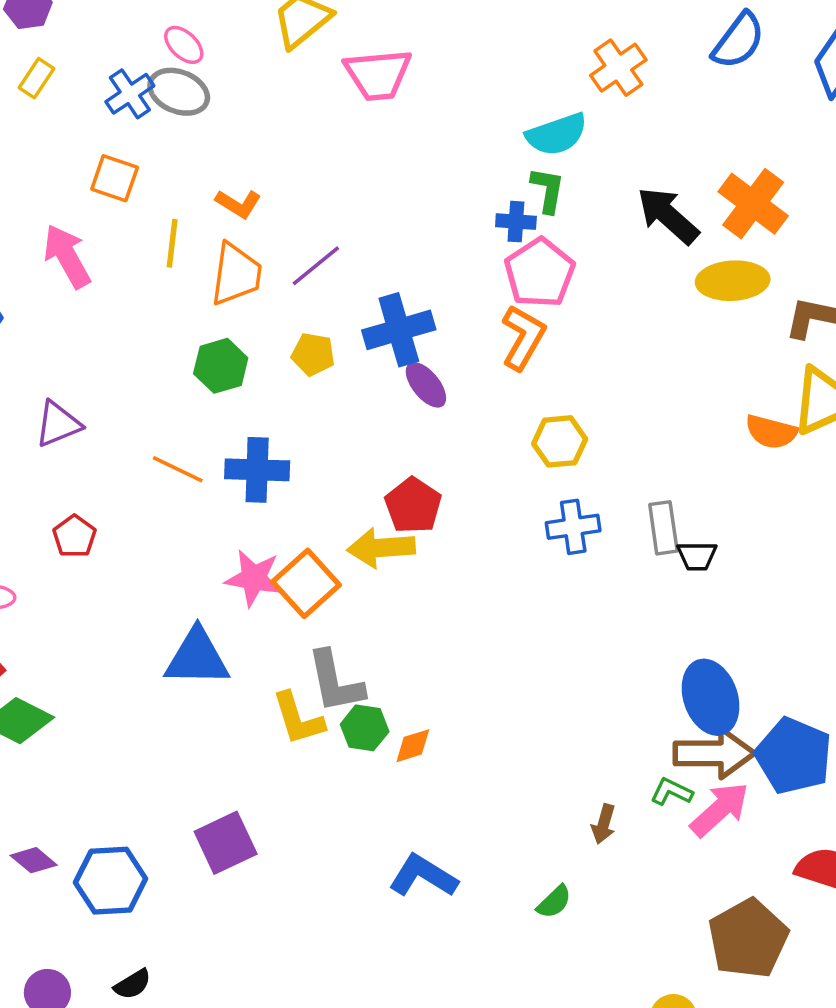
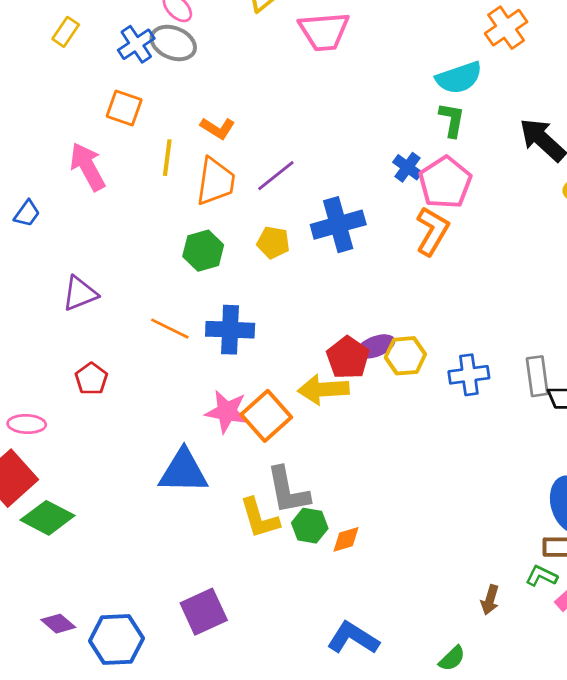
blue cross: (516, 222) -> (407, 167), moved, turned 32
purple ellipse: (426, 385) -> (376, 346), moved, turned -72
yellow hexagon: (560, 441) -> (405, 356), moved

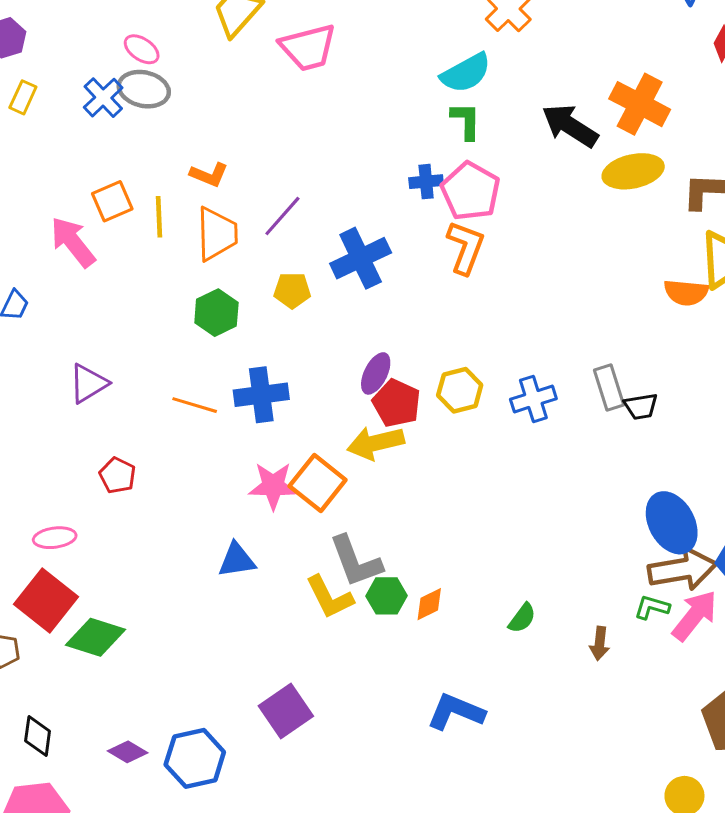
orange square: (124, 108) -> (112, 201), moved, turned -33
blue cross: (407, 167) -> (426, 182), turned -32
purple ellipse: (376, 346) -> (376, 373), moved, turned -33
blue triangle: (183, 471) -> (237, 560), size x0.7
green semicircle: (452, 658) -> (522, 618), moved

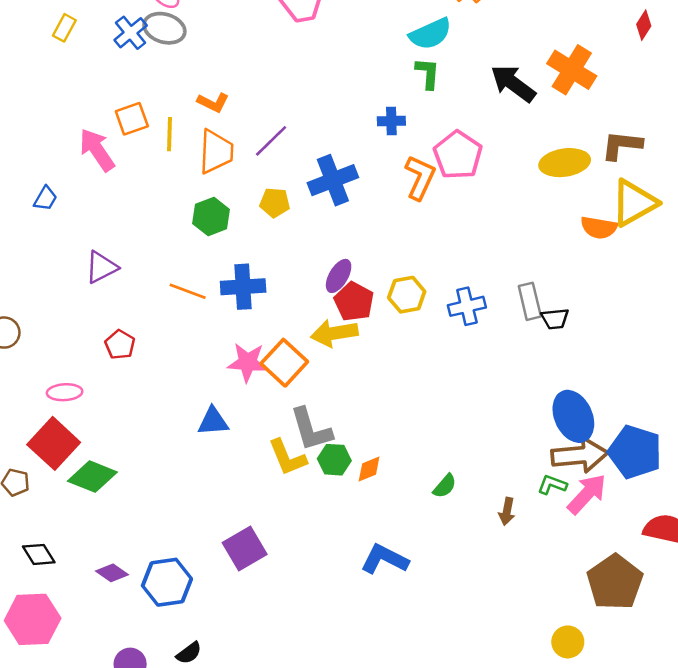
yellow ellipse: (633, 171) -> (565, 163), moved
pink pentagon: (471, 191) -> (458, 155), moved
black diamond: (38, 736) -> (39, 554), turned -44

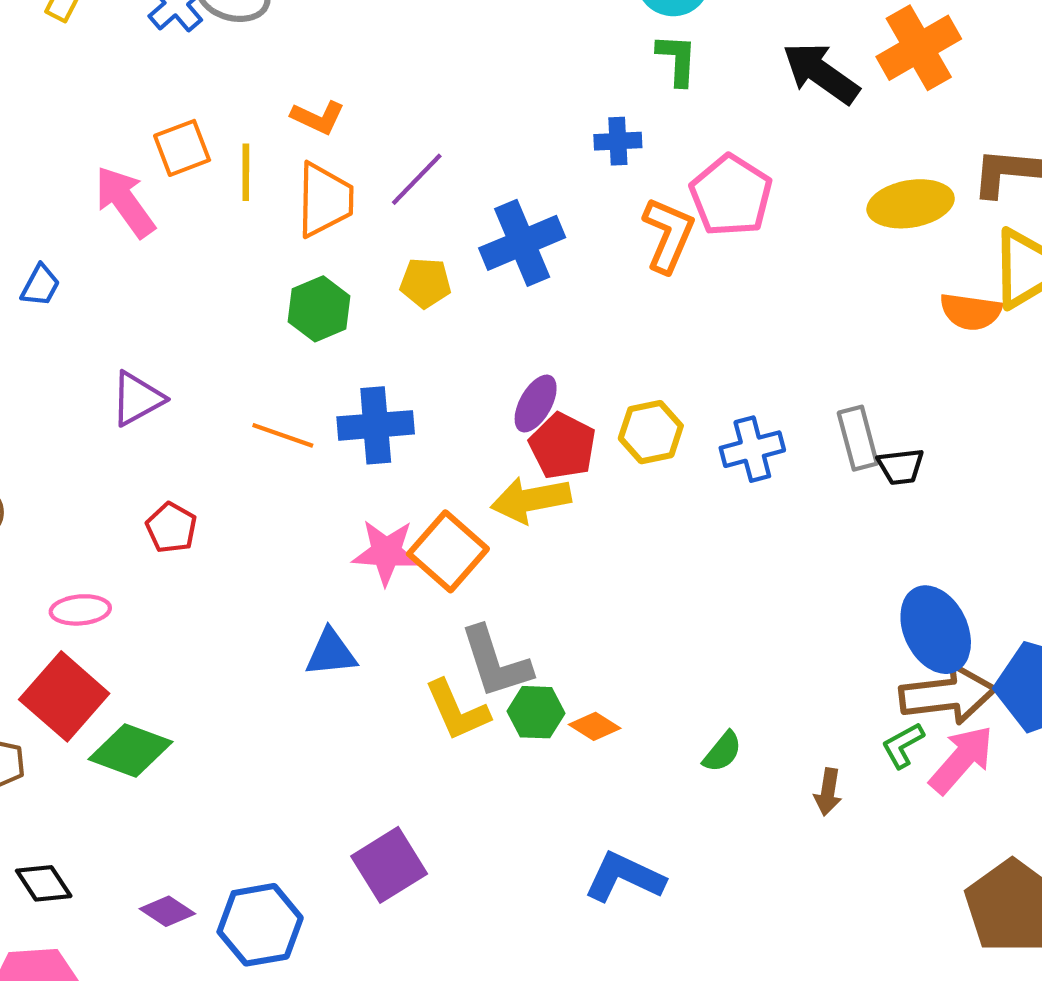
orange cross: (572, 70) -> (919, 48), turned 30
orange diamond: (369, 469) -> (595, 726), turned 56
green L-shape: (552, 485) -> (903, 745), turned -48

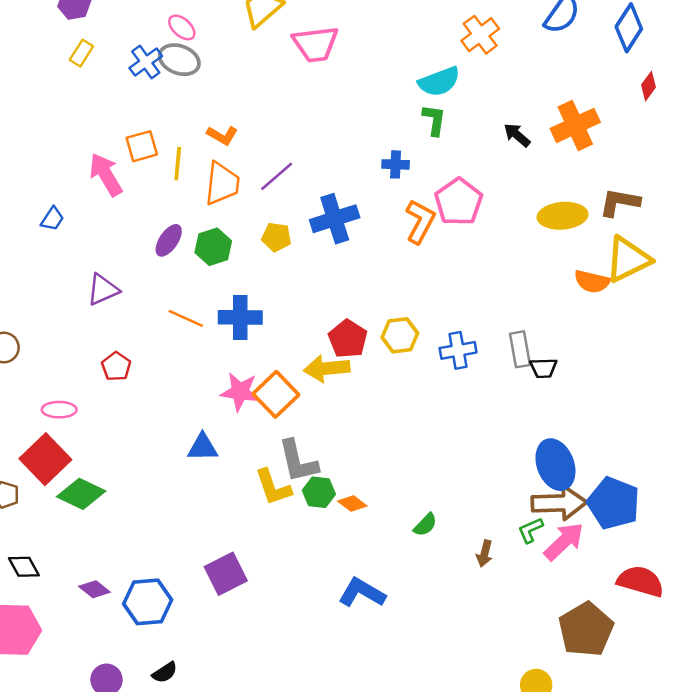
black arrow: (821, 73) -> (517, 135), size x0.6
purple ellipse: (536, 404) -> (169, 240), moved

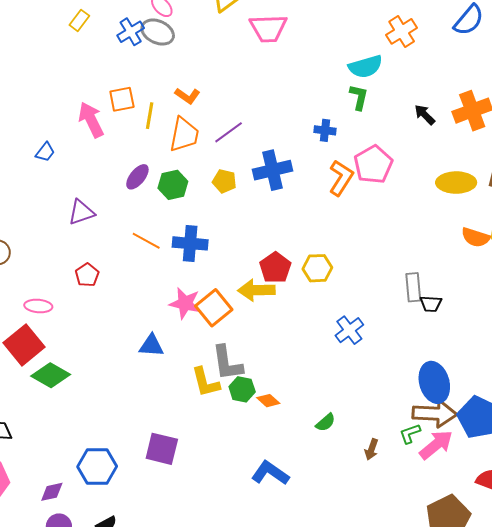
blue cross: (458, 350) -> (349, 330), moved, turned -32
purple square: (226, 574) -> (162, 449), turned 36
purple diamond: (94, 589) -> (52, 492), moved, turned -55

